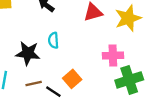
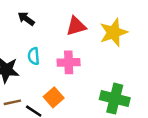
pink cross: (113, 56) -> (69, 62), moved
green cross: (129, 80) -> (115, 99), turned 32

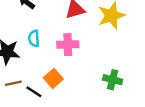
green cross: (115, 99) -> (113, 80), size x0.7

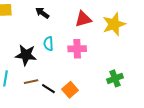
orange square: (53, 78) -> (70, 90), moved
green cross: (113, 80) -> (115, 78), turned -35

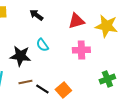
yellow star: (114, 24) -> (106, 26), turned 30
cyan semicircle: (48, 44) -> (42, 45), turned -32
pink cross: (77, 49) -> (81, 50), moved

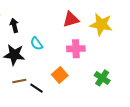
black arrow: (36, 15) -> (14, 25), moved, turned 40
green cross: (107, 79) -> (102, 78), turned -35
orange square: (63, 90) -> (60, 75), moved

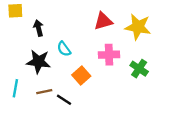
orange square: (60, 75) -> (81, 75), moved
green cross: (102, 78) -> (139, 69), moved

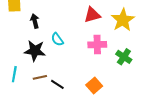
yellow star: (138, 27) -> (123, 20), turned 30
orange square: (81, 75) -> (94, 85), moved

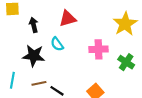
red triangle: (92, 15) -> (68, 19), moved

